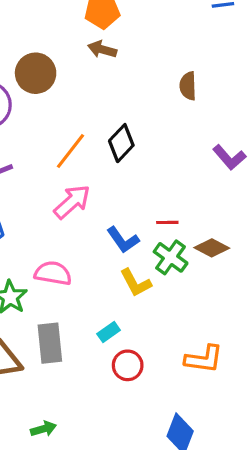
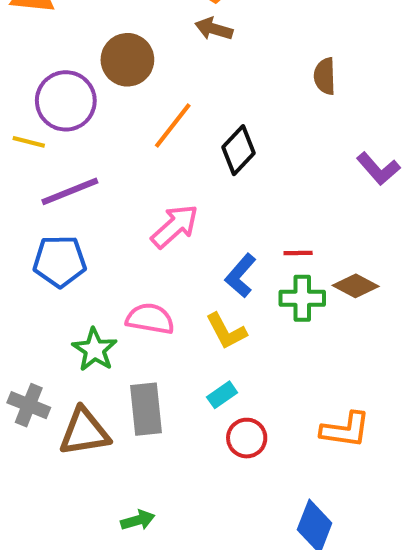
orange line: (70, 151) -> (173, 126), moved
blue L-shape: (123, 240) -> (241, 276), turned 76
green cross: (171, 257) -> (302, 298), turned -36
yellow L-shape: (136, 283) -> (226, 331), moved

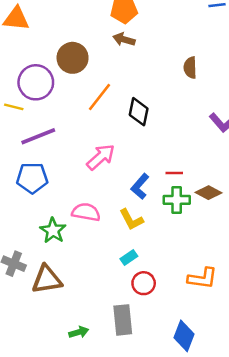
black diamond: (238, 150) -> (139, 112), turned -32
gray rectangle: (146, 409) -> (123, 320), moved

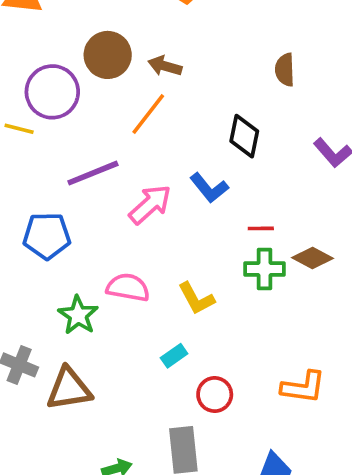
brown arrow: (124, 39) -> (165, 66), moved
black diamond: (139, 112) -> (244, 136), moved
purple line: (38, 136) -> (93, 173), moved
blue L-shape: (140, 186) -> (209, 188), moved, turned -80
cyan rectangle: (129, 257) -> (174, 356), moved

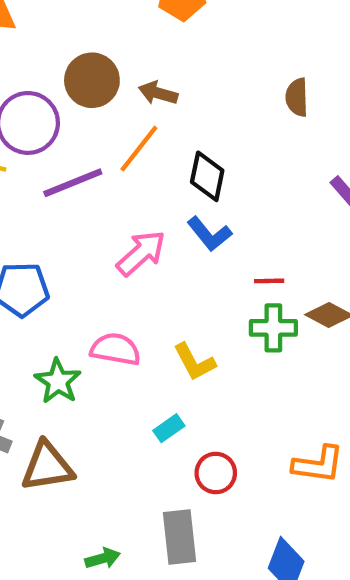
black diamond: (244, 136) -> (207, 176), moved
purple line: (93, 173) -> (73, 183), moved

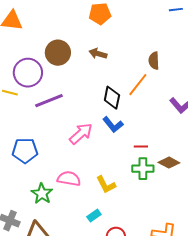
brown arrow: (158, 93) -> (98, 54), moved
orange line: (139, 149) -> (138, 85), moved

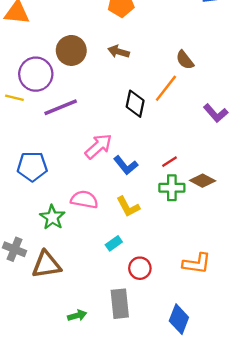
brown semicircle: (154, 61) -> (185, 60), turned -36
blue L-shape: (113, 125) -> (126, 165), moved
red line: (141, 147) -> (169, 162), turned -32

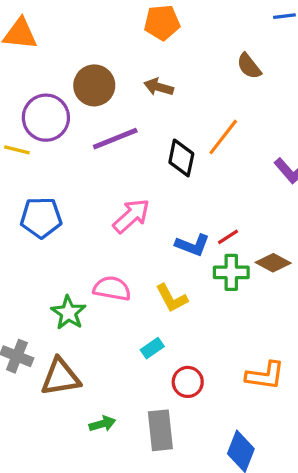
brown semicircle: (185, 60) -> (249, 66), moved
purple line: (61, 107) -> (115, 139), moved
blue L-shape: (126, 165) -> (193, 245), moved, turned -30
blue pentagon: (32, 166) -> (41, 218), moved
green arrow: (77, 316) -> (102, 424), moved

